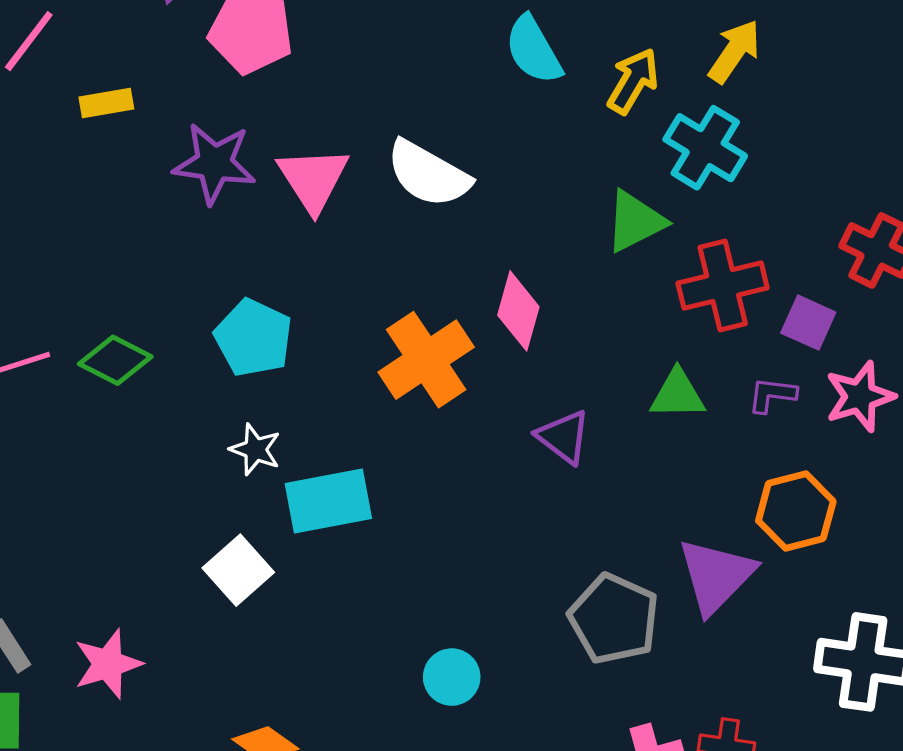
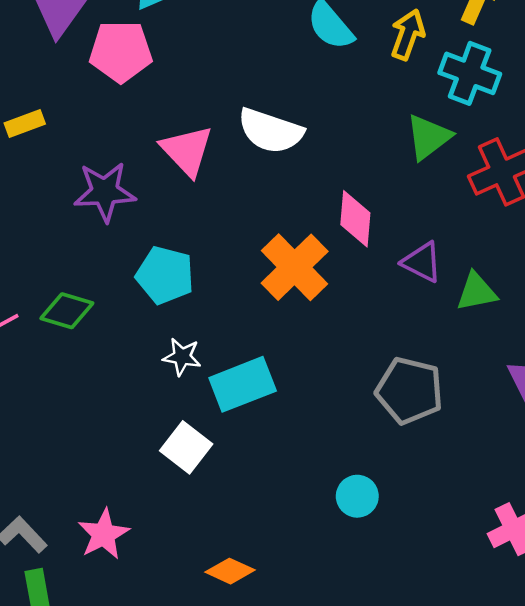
purple star: (214, 163) -> (105, 192), moved
green triangle: (677, 394) -> (477, 292), moved
purple triangle: (564, 437) -> (422, 262), moved
gray pentagon: (614, 619) -> (409, 391), moved

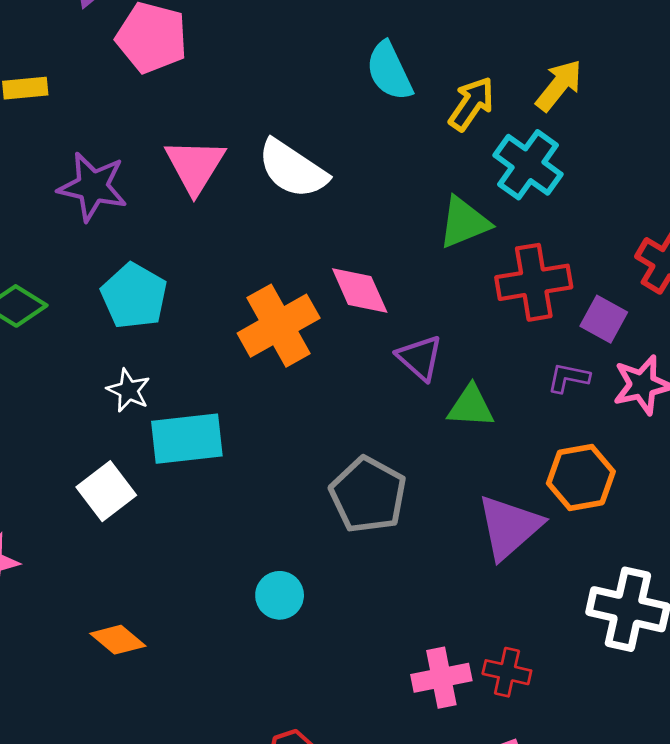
pink diamond: (355, 219) -> (360, 290), turned -44

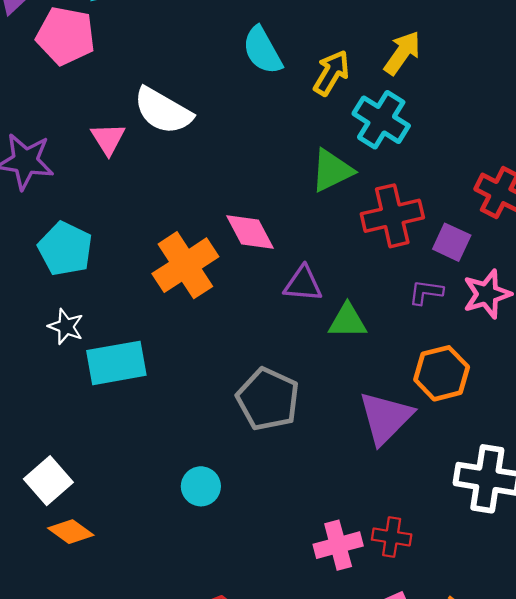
pink triangle: (195, 166) -> (108, 139), size x0.7
white semicircle: (293, 169) -> (163, 111), moved
purple triangle: (420, 358) -> (303, 284), turned -33
white square: (106, 491) -> (48, 481), moved

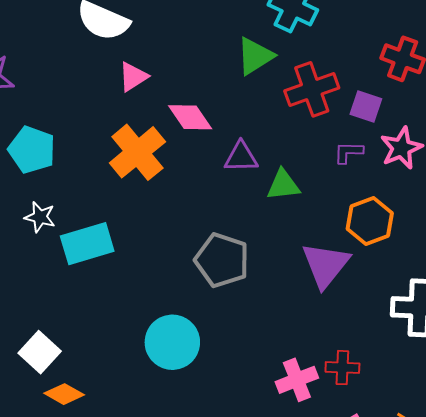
pink triangle: (108, 139) -> (133, 77), moved, turned 36
cyan circle: (201, 486) -> (172, 342), size x1.6

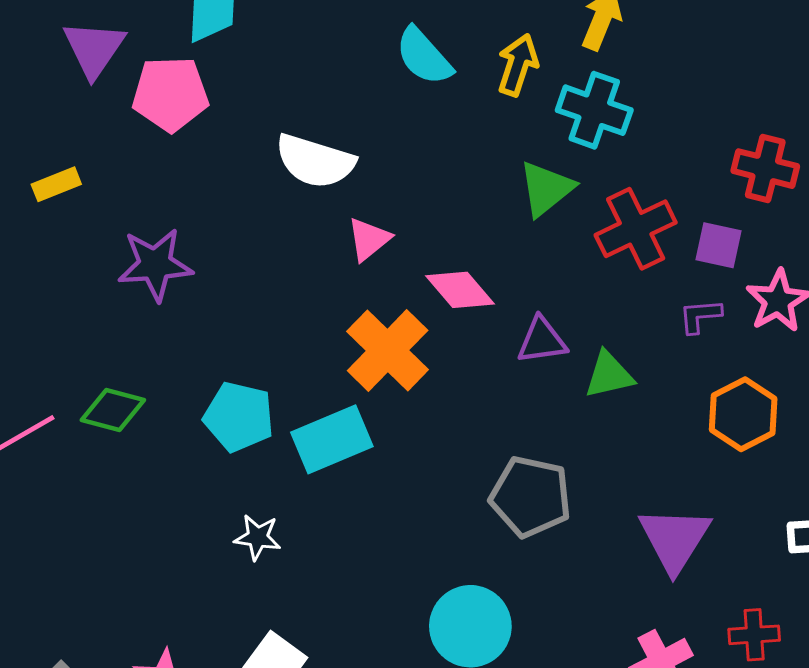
cyan pentagon: (32, 150) -> (239, 417), moved
white star: (40, 217) -> (258, 537), moved
cyan rectangle: (87, 244) -> (332, 439), moved
purple triangle: (326, 265) -> (674, 539), moved
red cross: (342, 368) -> (754, 635), moved

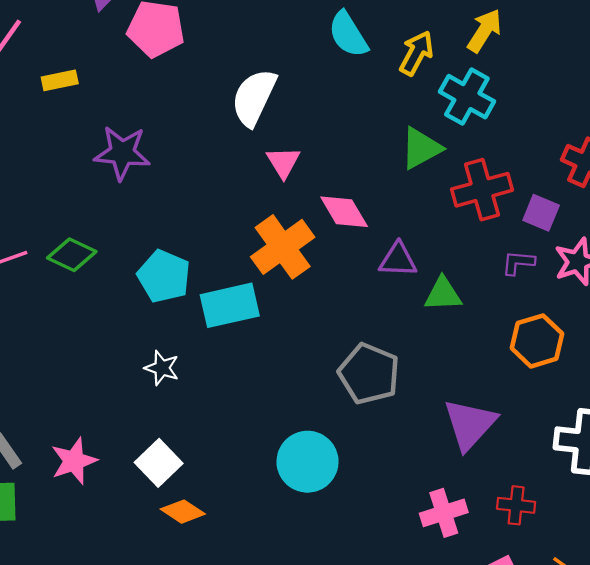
white semicircle: (315, 161) -> (254, 97), turned 88
pink triangle: (369, 239) -> (283, 162), turned -33

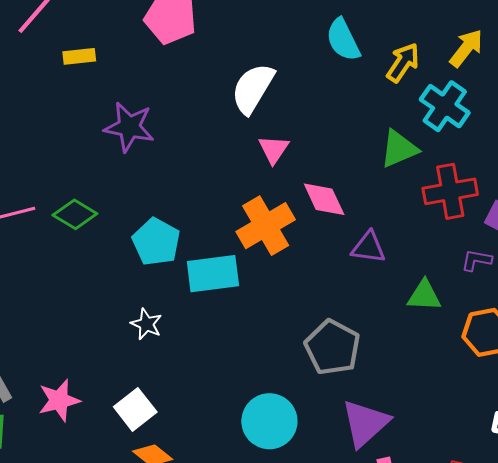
green triangle: (443, 294) -> (424, 296), moved
purple triangle: (470, 424) -> (365, 423), moved

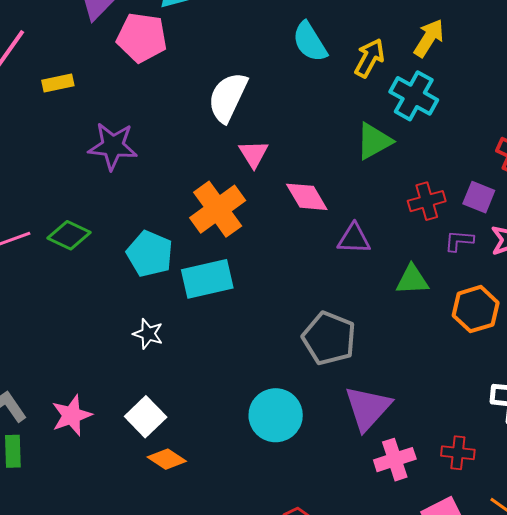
red cross: (450, 191) -> (427, 201), moved, size x0.7
orange cross: (266, 226) -> (218, 209), moved

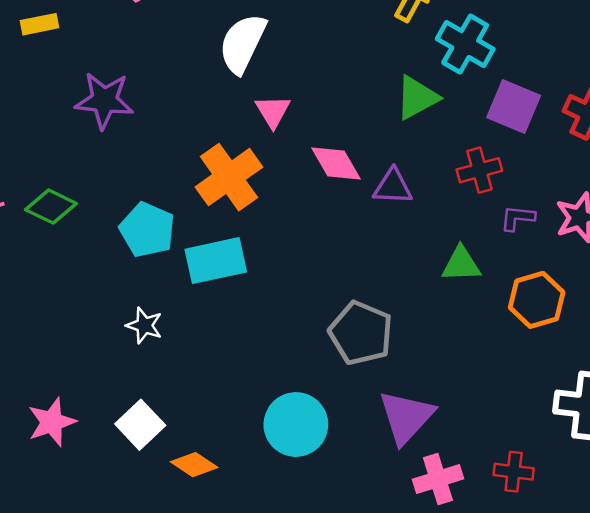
purple square: (479, 197) -> (514, 107), moved, size x1.4
purple triangle: (354, 239) -> (393, 187), moved
orange diamond: (167, 459) -> (194, 465), moved

